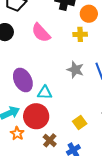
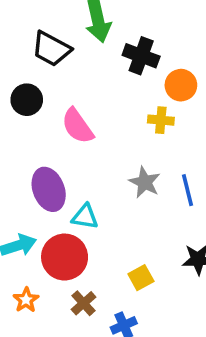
pink semicircle: (41, 33) -> (78, 126), moved
orange star: (17, 133) -> (26, 300), moved

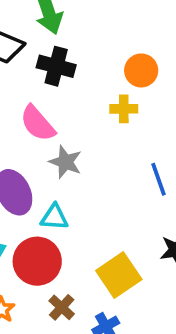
black cross: (141, 56) -> (56, 66), moved
gray star: (145, 182) -> (65, 162), moved
yellow square: (141, 278) -> (119, 275), size x1.6

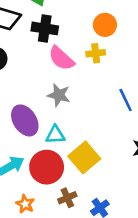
pink semicircle: (38, 123) -> (61, 58), moved
yellow square: (119, 275) -> (84, 157), moved
brown cross: (62, 307) -> (67, 198), turned 30

